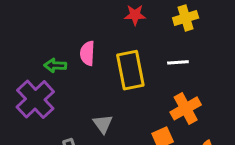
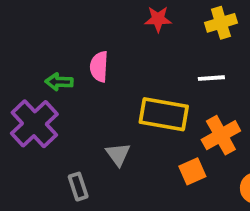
yellow rectangle: (130, 70) -> (164, 114), moved, turned -69

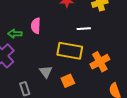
white line: (211, 78) -> (84, 29), moved
orange square: (192, 171) -> (68, 81), moved

